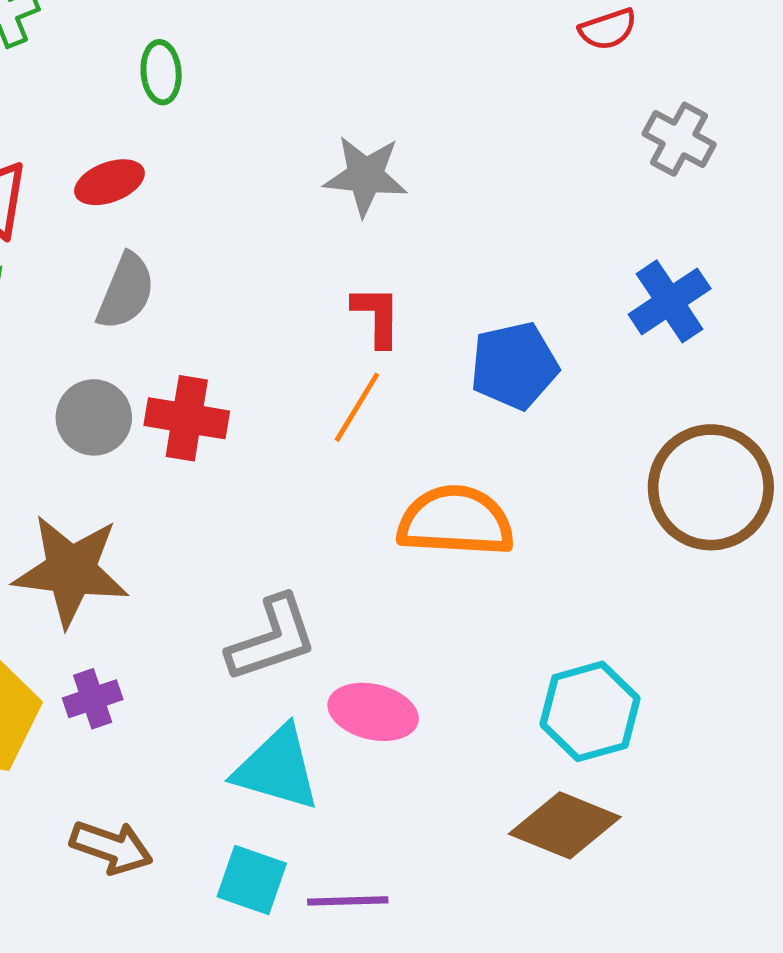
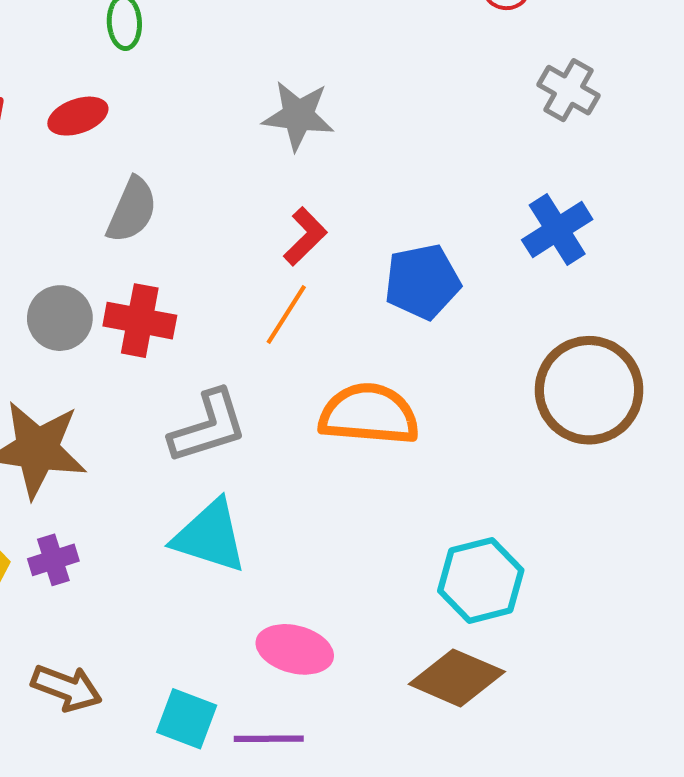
gray semicircle: (126, 291) -> (132, 210), moved
red L-shape: (377, 316) -> (305, 236), turned 44
gray L-shape: (272, 639) -> (208, 427), moved
pink ellipse: (373, 712) -> (295, 649), moved
cyan triangle: (277, 768) -> (210, 536), moved

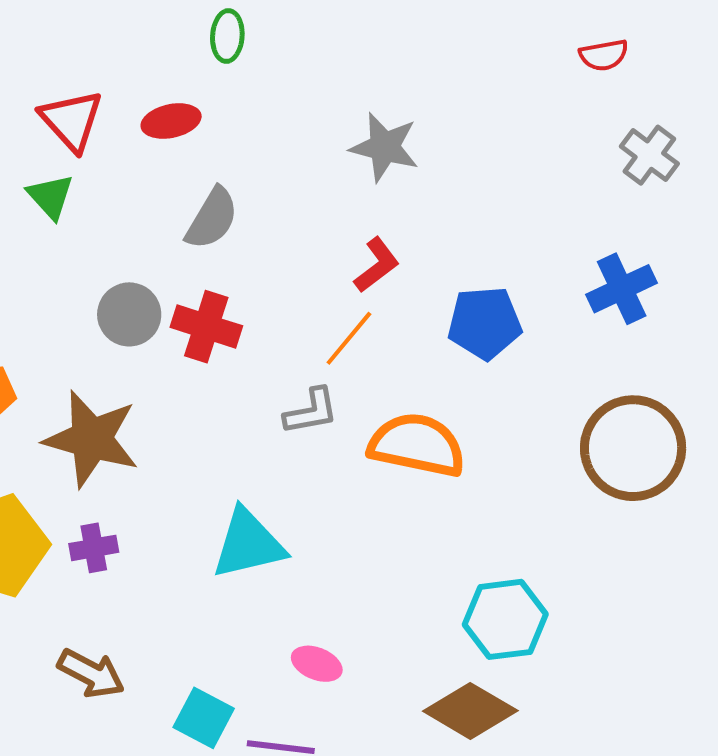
gray L-shape: (208, 427) -> (311, 411), moved, size x0.7
cyan triangle: (210, 536) -> (248, 544), turned -38
pink ellipse: (295, 649) -> (317, 664), size x0.7

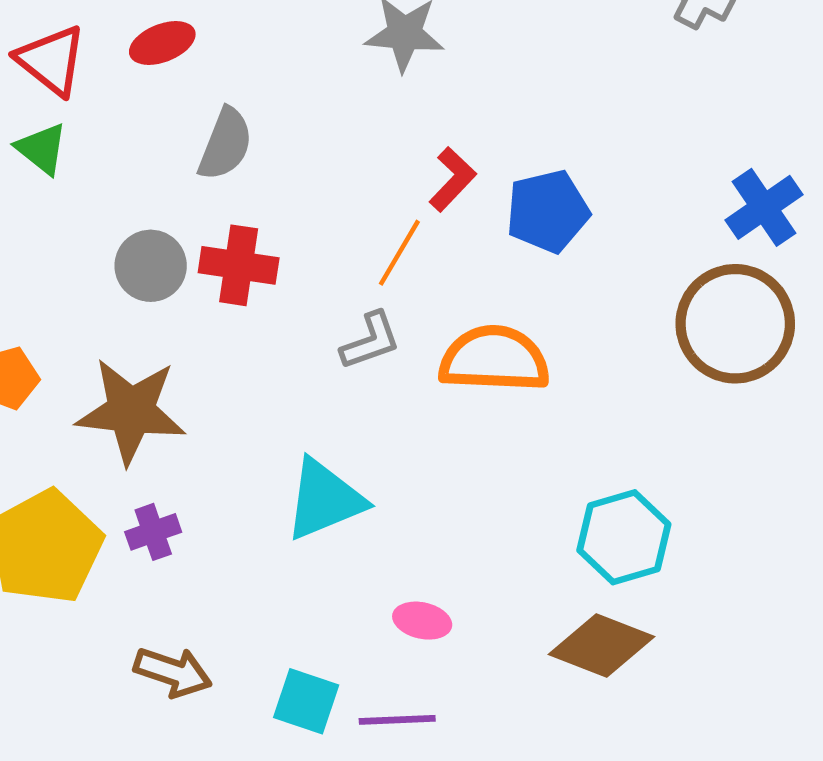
red L-shape: (377, 265) -> (453, 179), moved
blue cross: (622, 289) -> (764, 207), moved

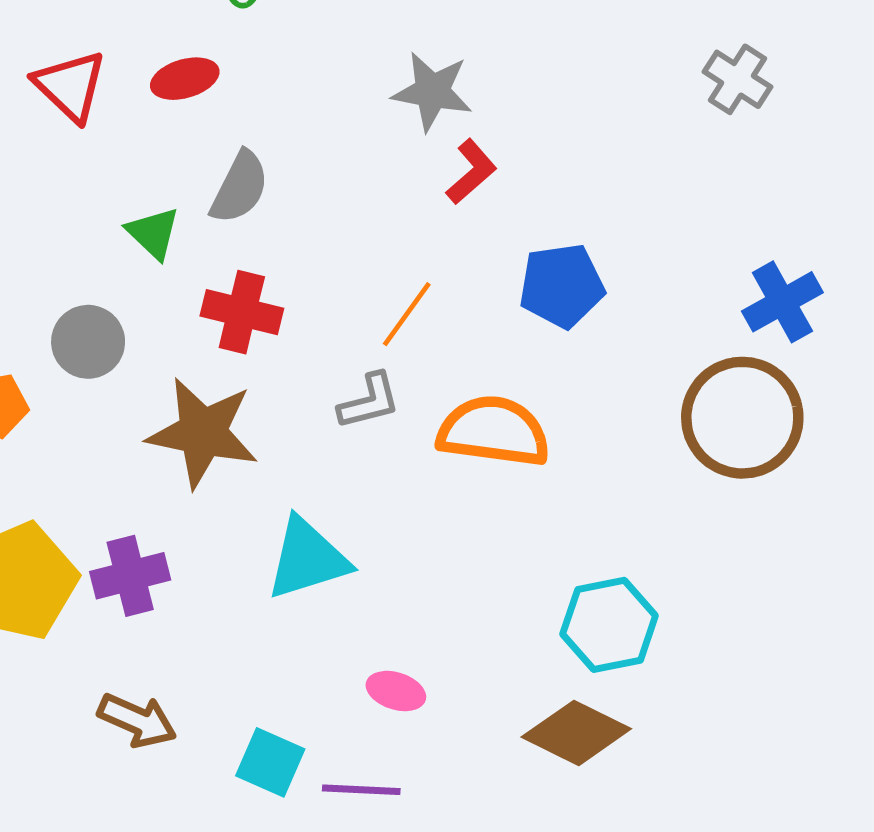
green triangle: (42, 149) -> (153, 233), moved
red L-shape: (453, 179) -> (471, 172), moved
gray circle: (151, 266) -> (88, 342), moved
brown star: (131, 411) -> (203, 433), moved
purple cross: (153, 532) -> (130, 576), size x1.4

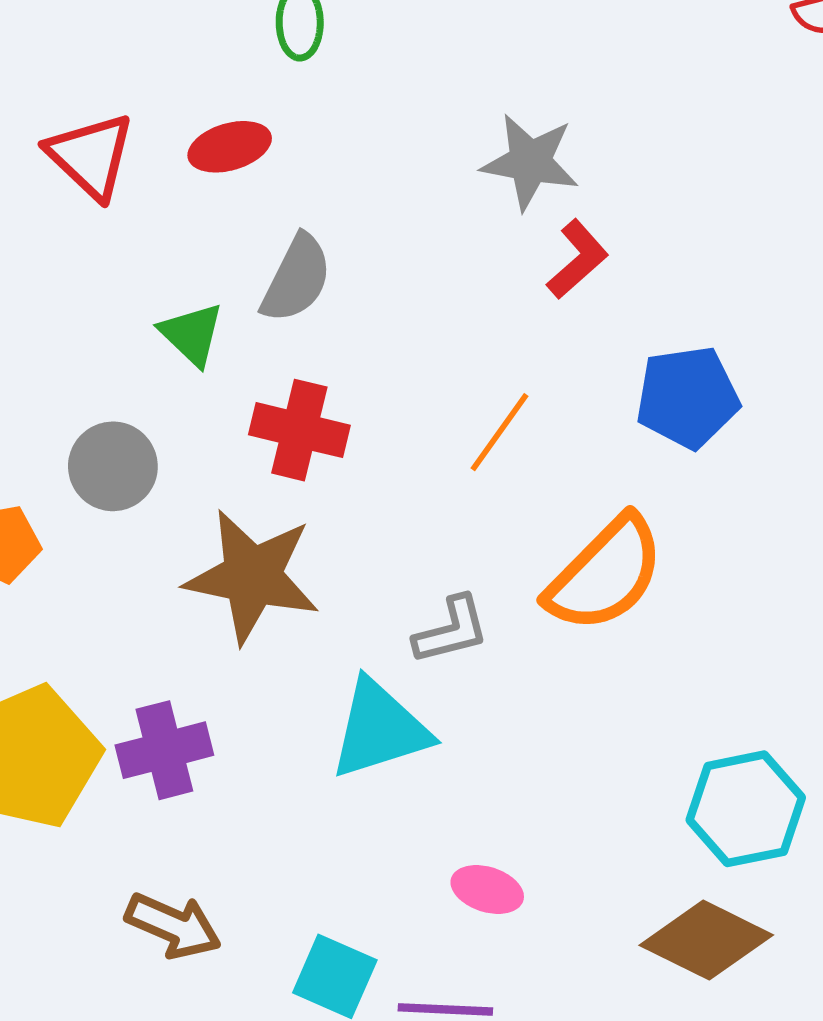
gray L-shape: (369, 401) -> (451, 630), moved
orange semicircle: (494, 431) -> (605, 574), turned 127

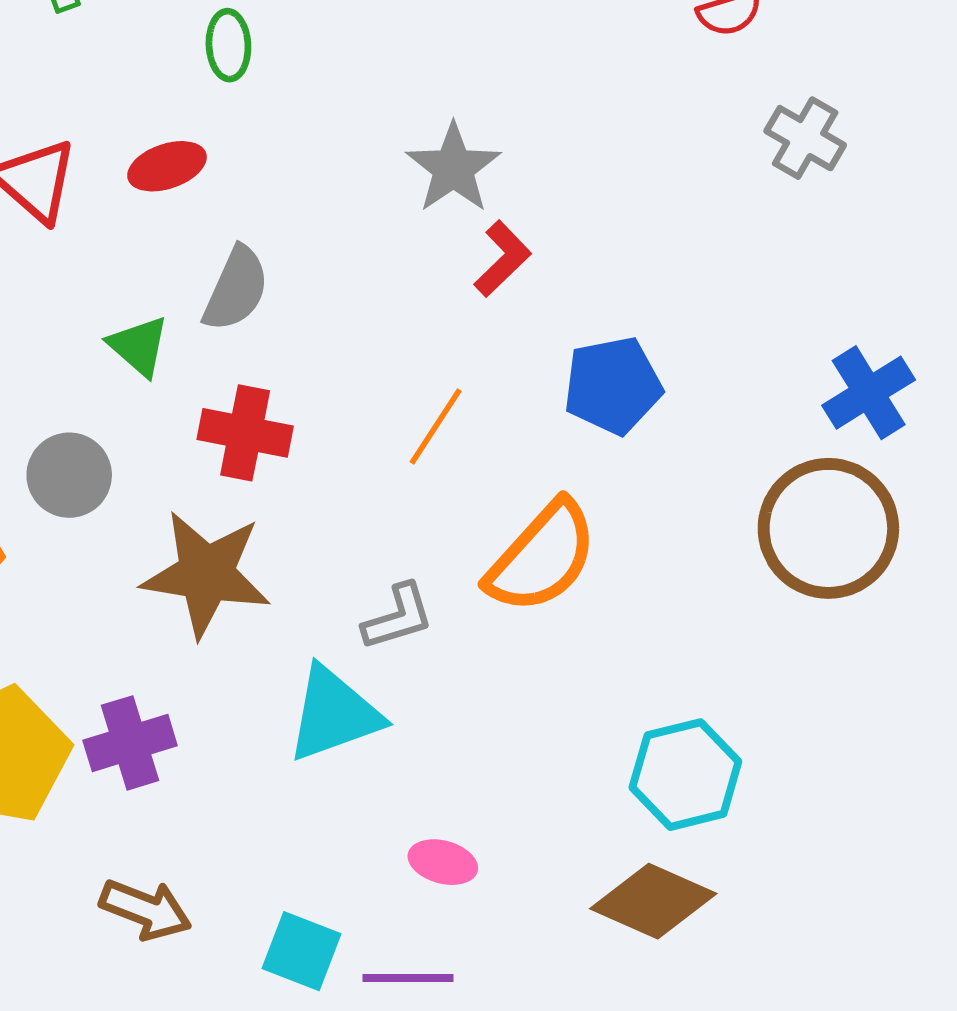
gray star: (530, 162) -> (453, 168), turned 30

